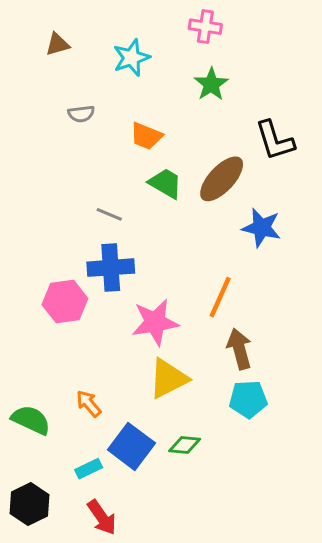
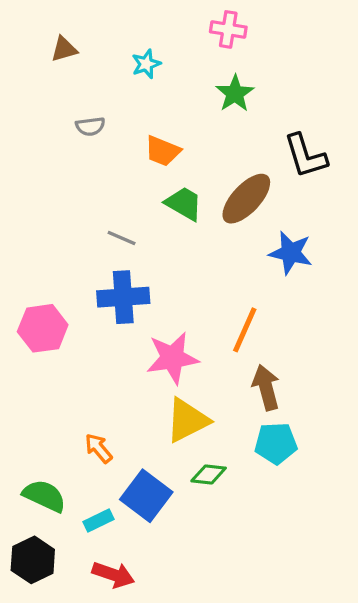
cyan star: (131, 58) -> (146, 64), size x0.7
pink hexagon: (65, 302) -> (43, 328), moved
green semicircle: (31, 420) -> (44, 496), moved
green diamond: (185, 445) -> (209, 474), moved
red arrow: (102, 517) -> (113, 575), turned -36

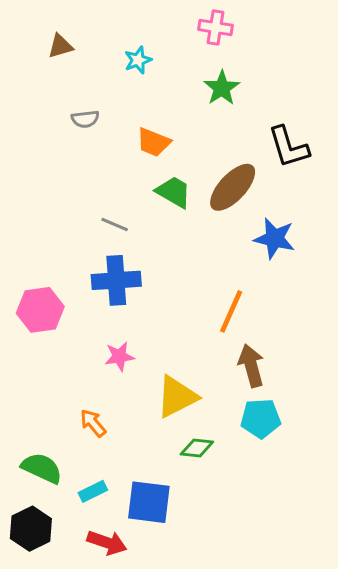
pink star: (172, 358) -> (119, 356), moved, size x0.6
blue square: (146, 496) -> (149, 502), moved, turned -30

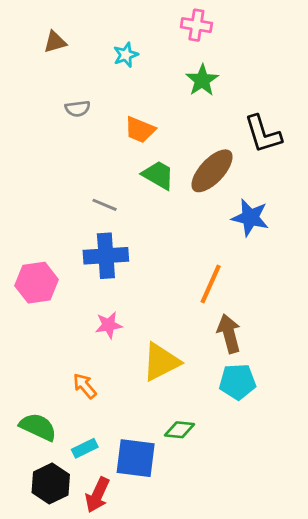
green diamond: (197, 448) -> (179, 430), moved
black hexagon: (31, 529) -> (51, 484), moved
red arrow: (107, 543) -> (97, 495), turned 96

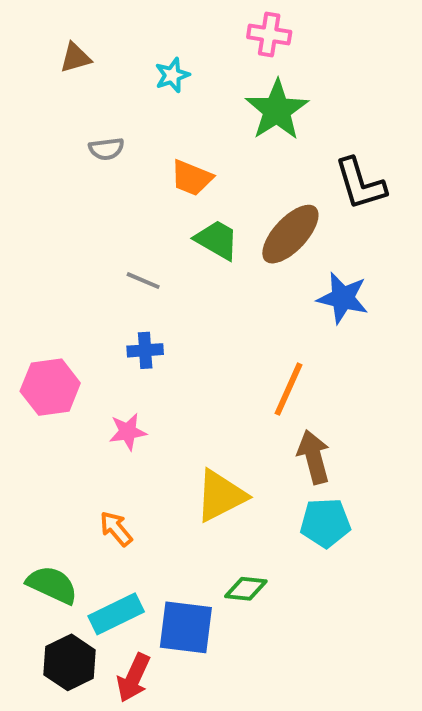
green star: (202, 80) -> (277, 110), size x1.4
blue cross: (106, 256) -> (145, 350), size x0.6
pink star: (109, 325) -> (128, 432), moved
cyan rectangle: (85, 448) -> (116, 614), size x1.5

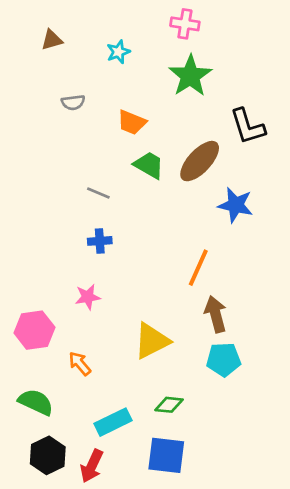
pink hexagon: (50, 387) -> (34, 330), moved
cyan rectangle: (116, 614) -> (113, 422), moved
blue square: (186, 627) -> (166, 455), moved

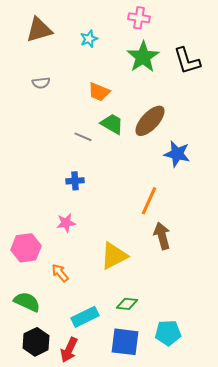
brown triangle: (52, 40) -> (39, 30), size x1.6
gray semicircle: (73, 102) -> (41, 83), moved
black L-shape: (248, 126) -> (187, 61), moved
gray line: (98, 193) -> (83, 137), moved
cyan pentagon: (224, 359) -> (168, 333), moved

